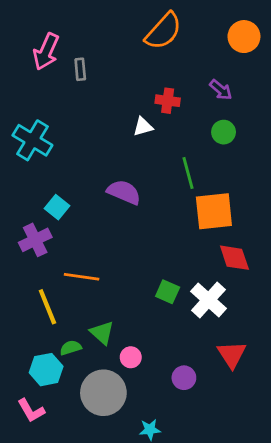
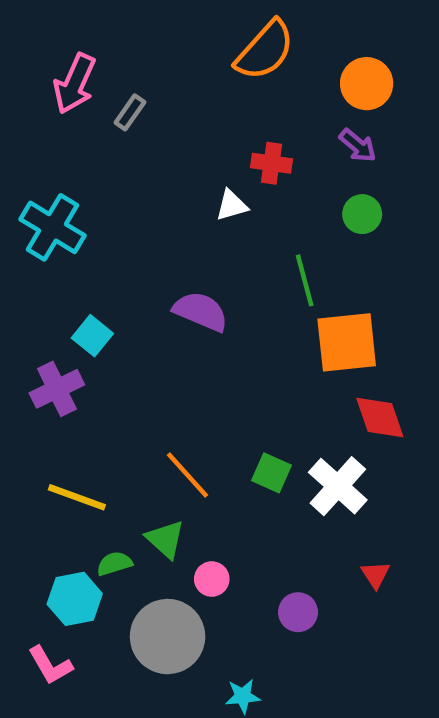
orange circle: (244, 37) -> (367, 84), moved
gray rectangle: (80, 69) -> (130, 112), turned 40
orange line: (82, 277) -> (187, 475), moved, turned 40
yellow line: (47, 307) -> (77, 497), turned -48
red triangle: (232, 355) -> (375, 575), size x0.6

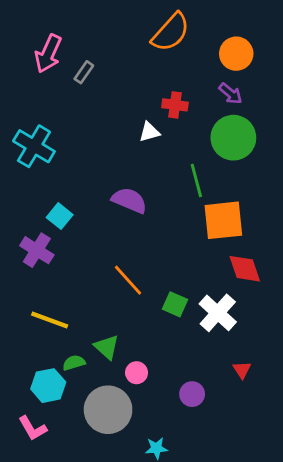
green circle: (362, 214) -> (233, 138), size x1.8
purple cross: (57, 389) -> (37, 250), turned -32
orange line: (187, 475) -> (128, 280), moved

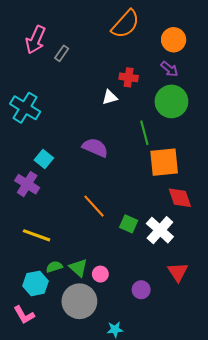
green triangle: (107, 347) -> (78, 268), moved
red triangle: (242, 370) -> (178, 272), size x1.5

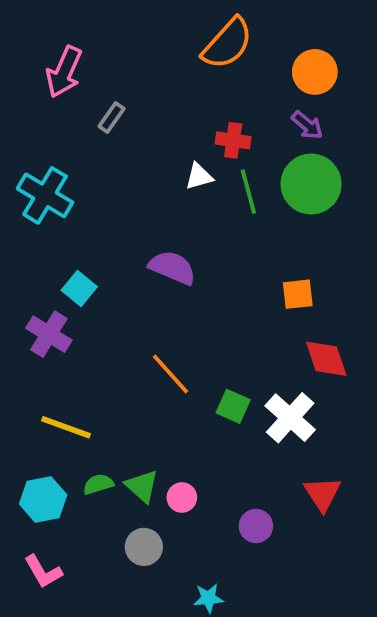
gray rectangle: (62, 53) -> (112, 118), moved
green line: (144, 133) -> (248, 192), moved
orange square: (164, 162) -> (298, 294), size x0.6
cyan hexagon: (35, 283) -> (43, 499), moved
gray circle: (79, 301) -> (144, 547), size x0.6

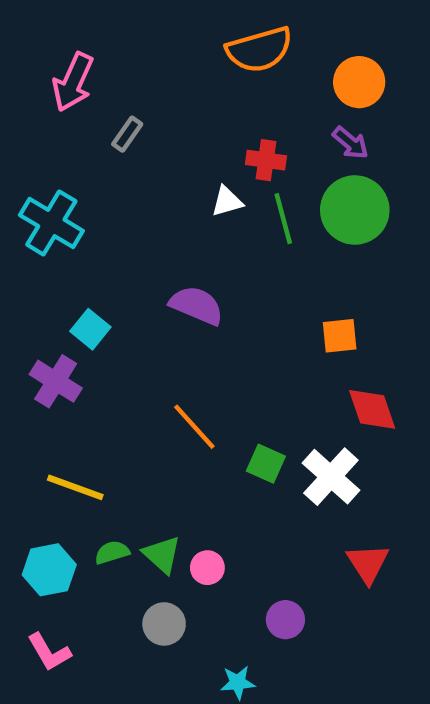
orange semicircle: (227, 43) -> (259, 50), turned 32
purple circle: (256, 526) -> (285, 620), moved

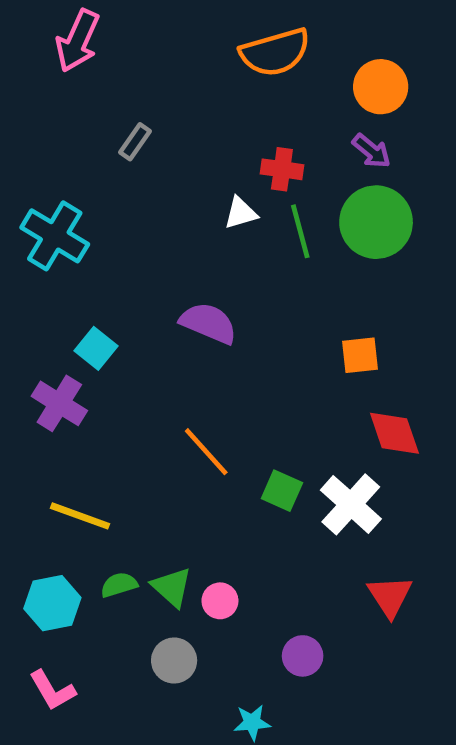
pink arrow: (73, 82) -> (78, 41), moved

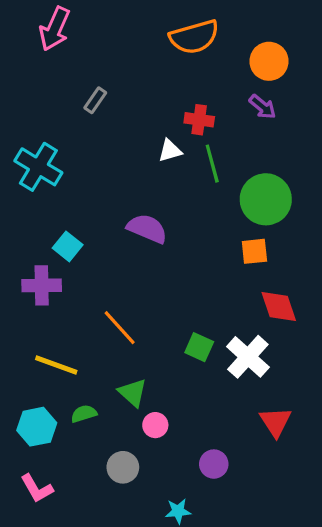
green circle: (376, 222) -> (266, 199), moved
purple cross: (59, 403) -> (42, 285), turned -33
orange line: (206, 452) -> (120, 328), moved
green triangle: (172, 587) -> (133, 393), moved

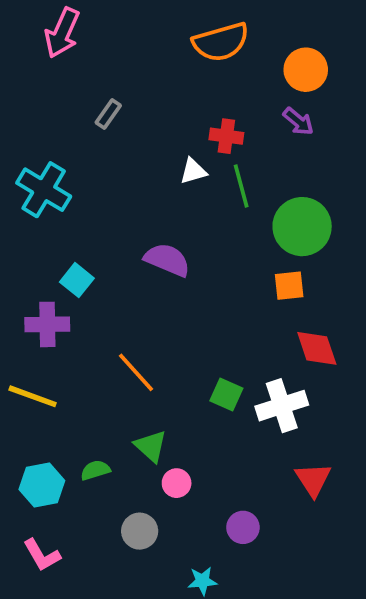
white cross: (248, 357) -> (282, 406), turned 30
yellow line: (56, 365) -> (33, 396), moved

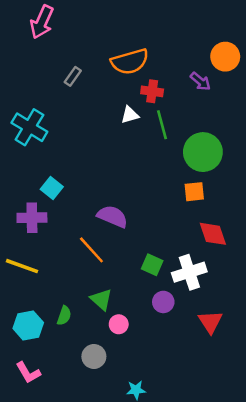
orange semicircle: (221, 42) -> (130, 62), moved
orange circle: (306, 70) -> (225, 57), moved
purple semicircle: (167, 260) -> (112, 216), moved
green semicircle: (95, 470) -> (64, 316), turned 126
purple circle: (243, 527) -> (163, 302), moved

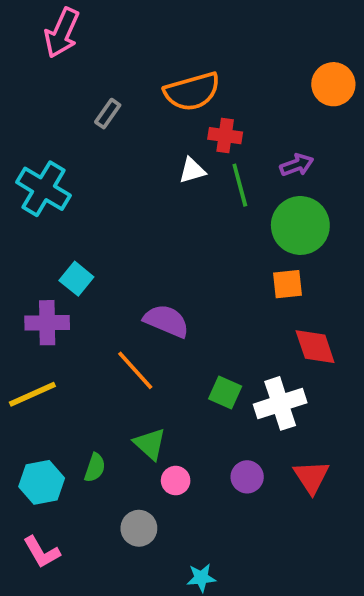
purple arrow: (200, 81) -> (297, 165), moved, turned -60
yellow line: (22, 266) -> (32, 394), turned -44
purple circle: (163, 302) -> (247, 477), moved

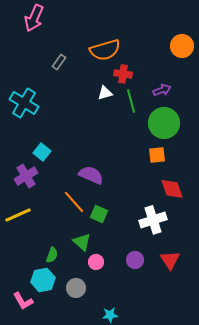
purple cross: (47, 323) -> (26, 176), turned -30
green square: (225, 392) -> (99, 214), moved
cyan hexagon: (42, 482) -> (43, 280), moved

